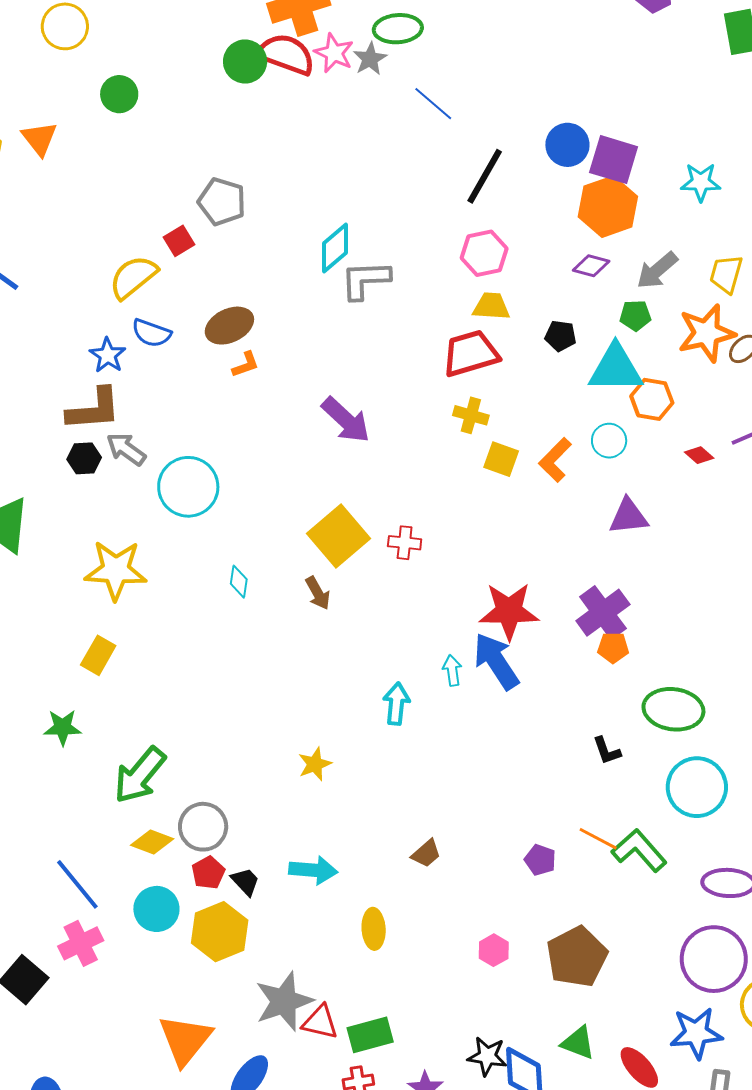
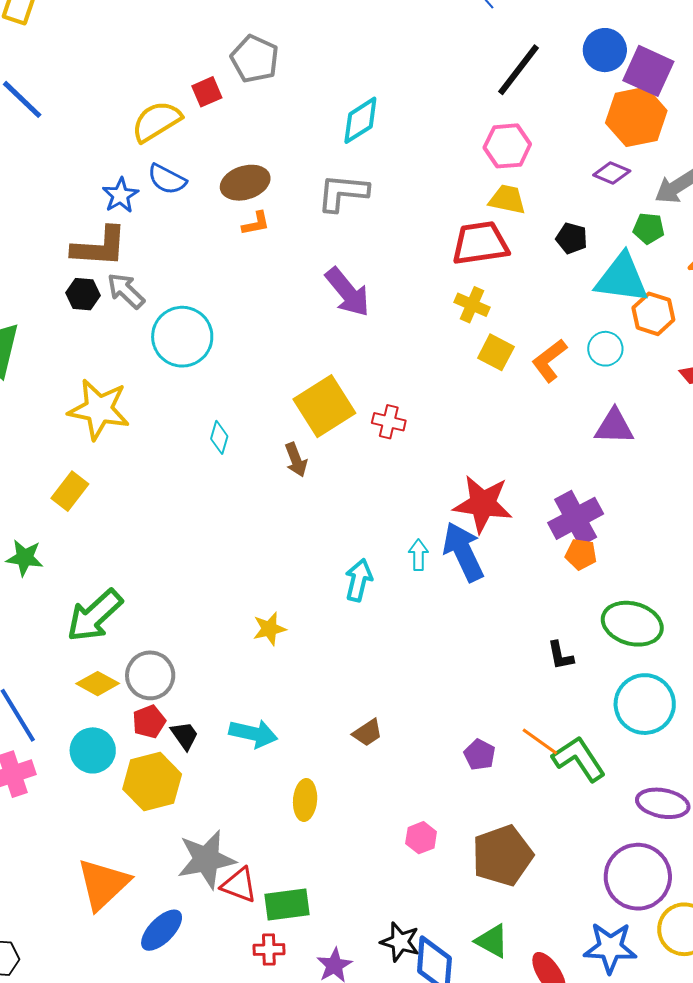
gray L-shape: (365, 280) -> (343, 193), moved

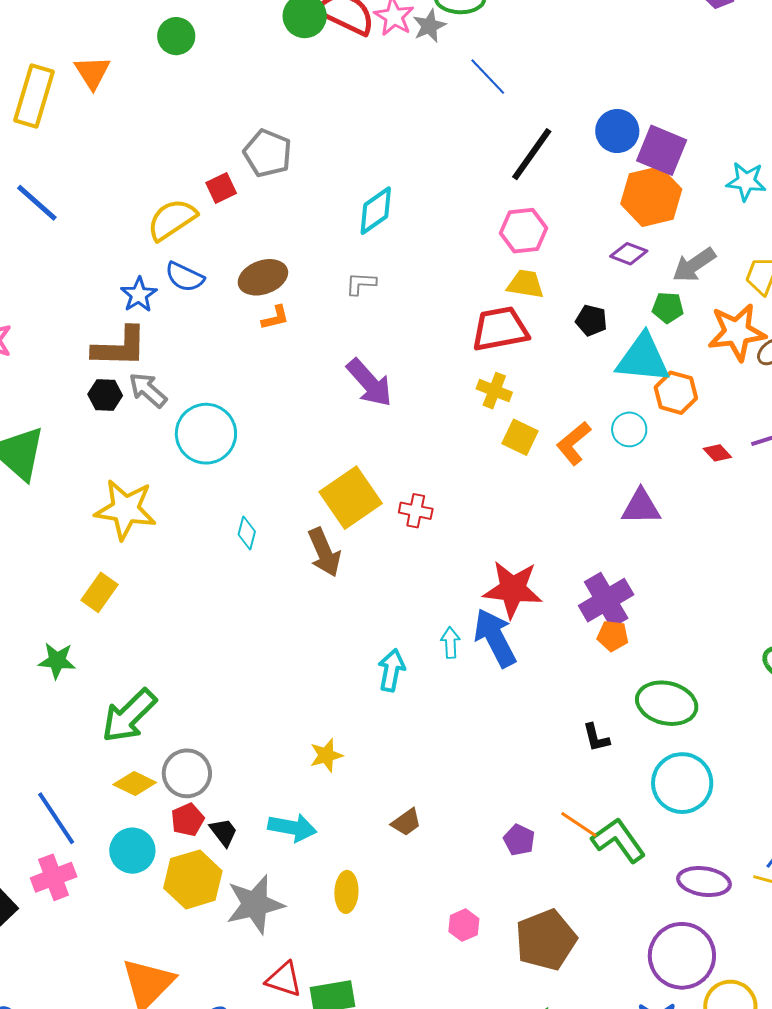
gray L-shape: (343, 193) -> (361, 284), size x0.6
brown arrow: (296, 460) -> (324, 552), size x1.4
yellow star: (269, 629) -> (326, 755), moved
gray star: (206, 859) -> (255, 904), moved

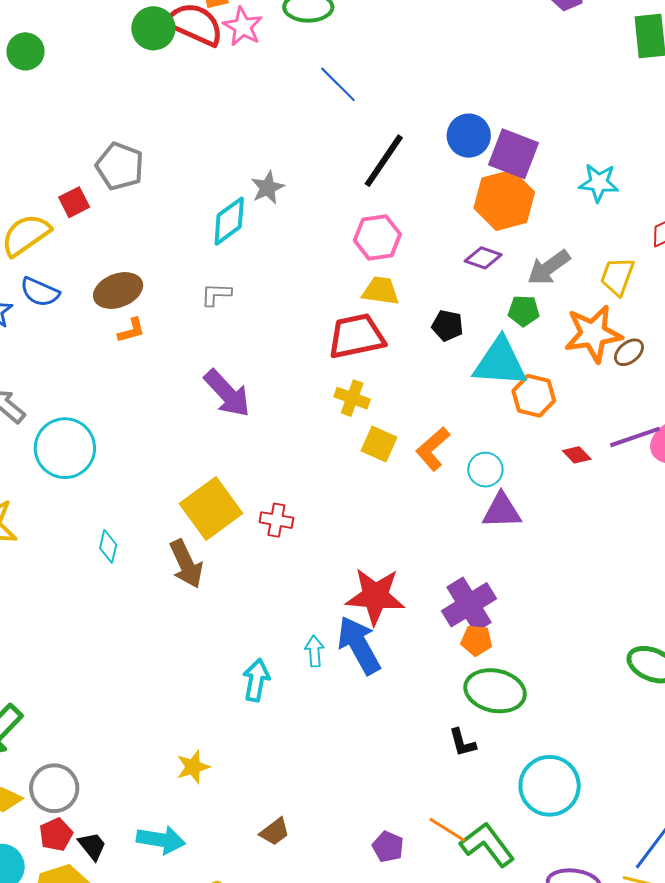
gray star: (429, 26) -> (268, 188), moved
cyan circle: (629, 429) -> (485, 470), moved
green ellipse: (667, 703) -> (495, 691), moved

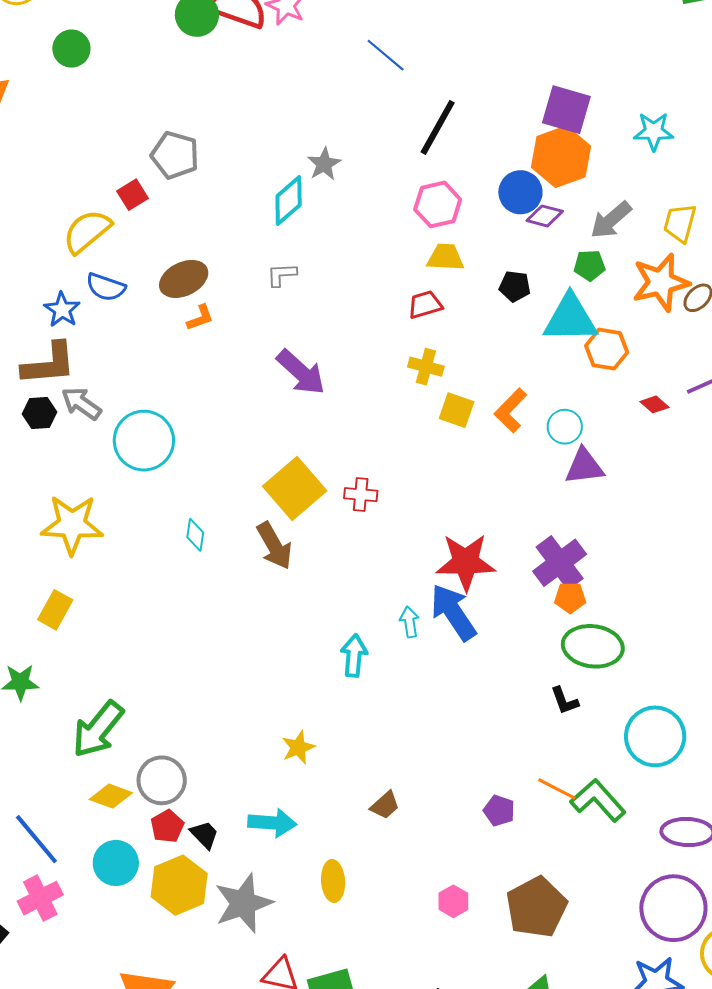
blue circle: (469, 136) -> (520, 192), moved
red trapezoid: (356, 336) -> (425, 305), size x0.6

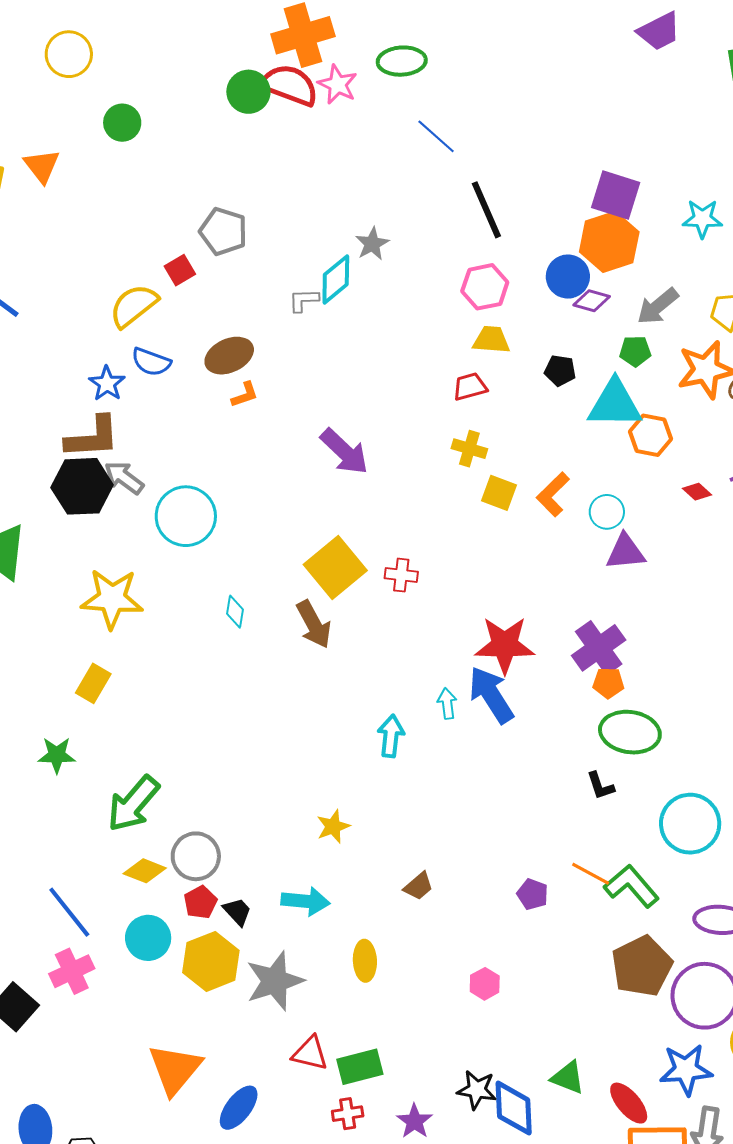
black line: (438, 127) -> (486, 210), turned -54
gray L-shape: (282, 275) -> (304, 300), moved
black hexagon: (40, 413) -> (82, 486), size x1.8
brown pentagon: (536, 907) -> (642, 966), moved

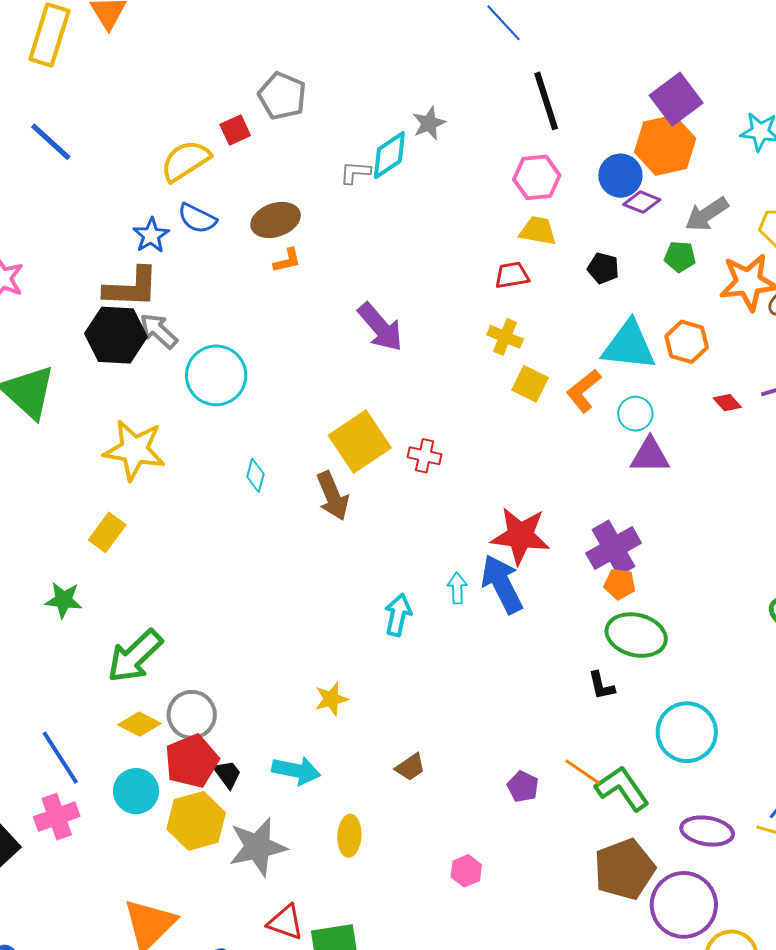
purple square: (616, 195) -> (676, 99), turned 30
cyan triangle: (615, 404) -> (629, 346), moved
red pentagon: (200, 902) -> (192, 761), size x1.6

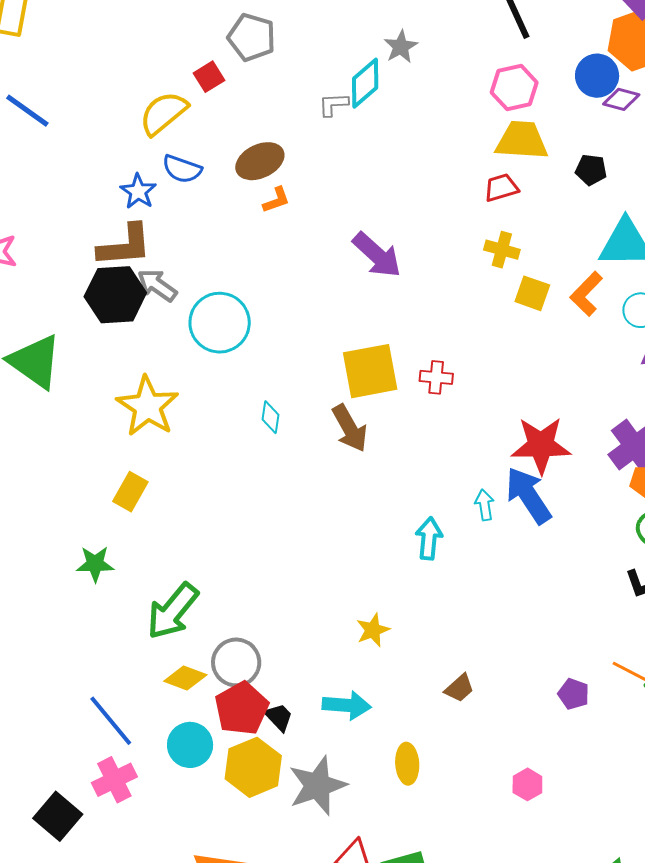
yellow trapezoid: (538, 231) -> (522, 140), size x1.4
yellow square: (360, 442) -> (370, 371), turned 30
yellow star: (134, 450) -> (147, 406), turned 30

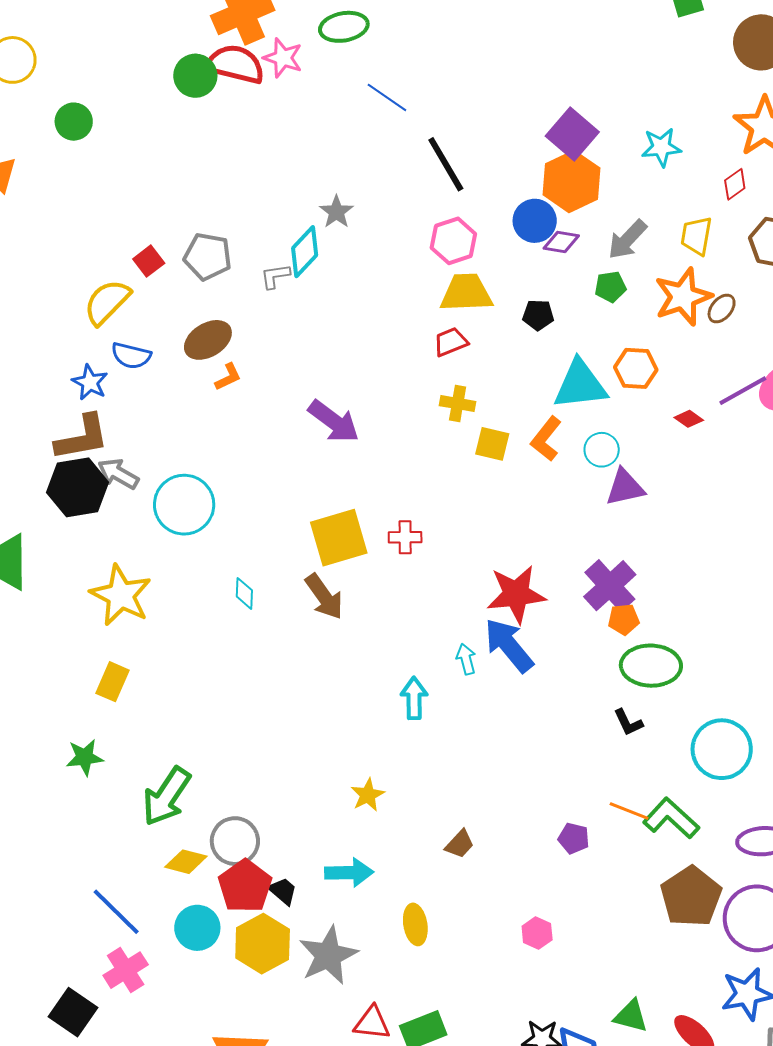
gray pentagon: (252, 37) -> (208, 256), moved

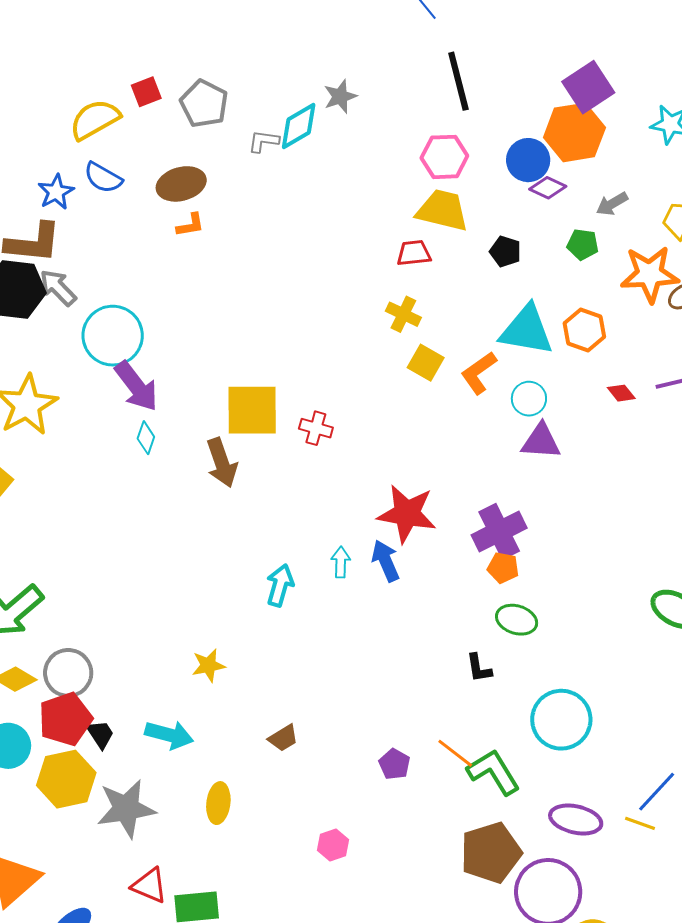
gray arrow: (627, 240) -> (612, 204), size x0.7
purple arrow: (334, 421) -> (136, 386), moved
blue arrow: (509, 645) -> (386, 561), size x0.7
green ellipse: (651, 666) -> (517, 620), size x0.7

